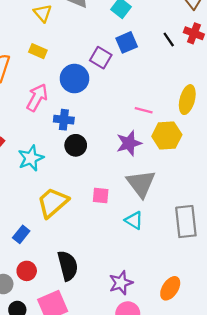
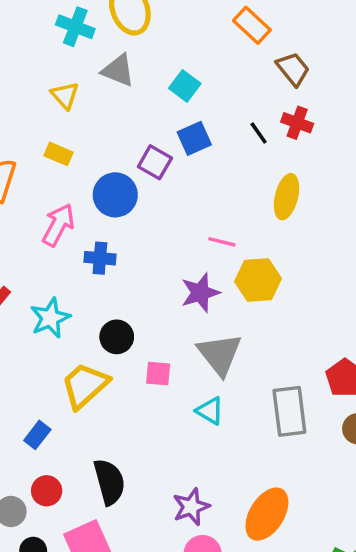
yellow ellipse: (187, 100) -> (286, 197), moved
black circle: (76, 145) -> (117, 337), moved
orange ellipse: (170, 288) -> (267, 514), size x1.4

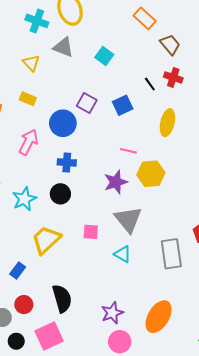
blue square: (194, 138) -> (123, 105), moved
blue cross: (100, 258) -> (67, 162), moved
black circle: (117, 337) -> (60, 194), moved

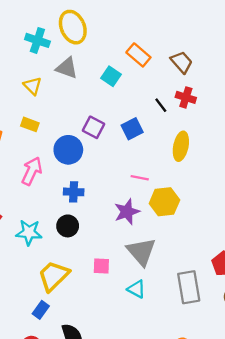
orange rectangle: (145, 18) -> (138, 55), moved
cyan star: (24, 199) -> (29, 232), turned 30
blue rectangle: (18, 271) -> (41, 310), moved

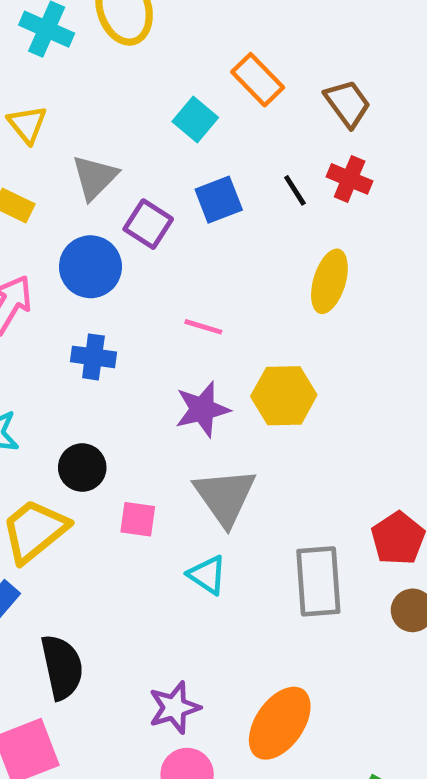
gray triangle: (67, 68) -> (95, 177), moved, turned 50
blue square: (132, 129) -> (219, 200), moved
pink line: (140, 178) -> (203, 327), moved
black circle: (68, 226) -> (82, 468), moved

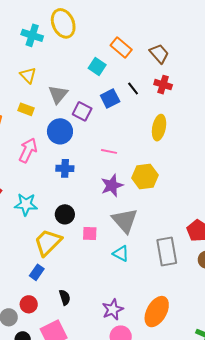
black line: (295, 190) -> (133, 89), moved
black semicircle: (62, 667) -> (65, 297), size x0.6

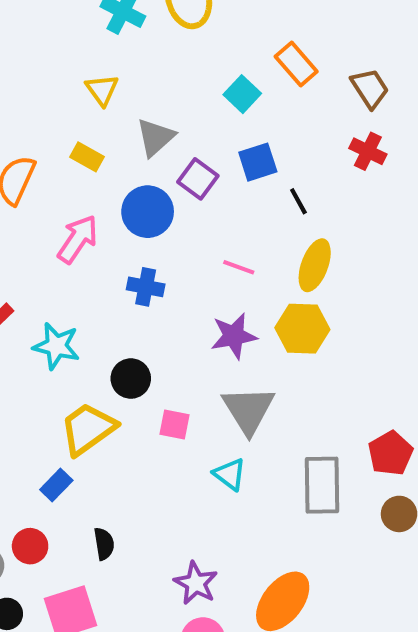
black line: (133, 89) -> (298, 201), moved
yellow ellipse: (159, 128) -> (315, 265), moved
purple star: (113, 309) -> (196, 583), turned -30

